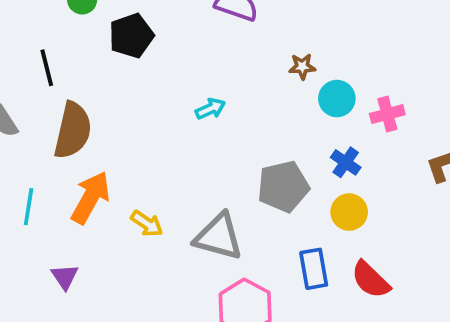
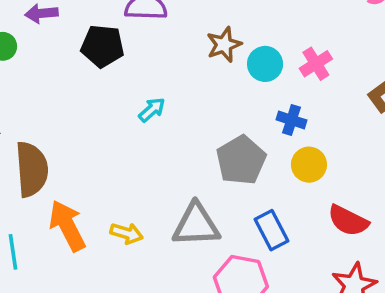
black pentagon: (131, 36) -> (103, 46), moved, turned -30
brown star: (302, 67) -> (224, 45), size x1.4
orange arrow: (90, 198) -> (67, 226), turned -39
blue rectangle: (314, 269) -> (271, 230), moved

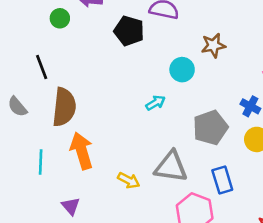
cyan circle: (265, 64) -> (182, 70), moved
cyan arrow: (152, 110) -> (156, 103), moved
yellow arrow: (127, 233) -> (129, 180), moved

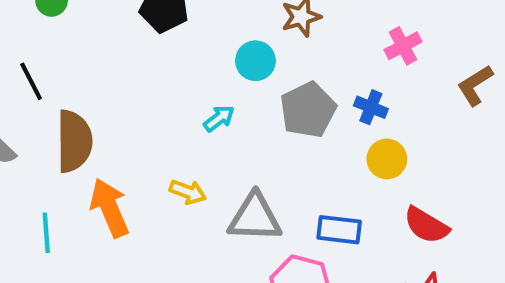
gray pentagon: (210, 128) -> (308, 110), moved
yellow arrow: (129, 180) -> (188, 192), moved
blue rectangle: (222, 180) -> (339, 230), turned -60

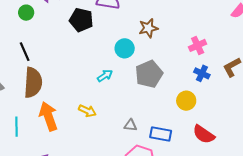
black line: (31, 81) -> (25, 52), moved
blue cross: (371, 107) -> (202, 73), moved
gray triangle: (255, 218) -> (131, 125), moved, size x0.5

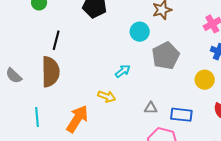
black line: (25, 52) -> (56, 40), moved, turned 42
cyan arrow: (105, 76) -> (123, 71), moved
orange arrow: (48, 116) -> (77, 119), moved, turned 56

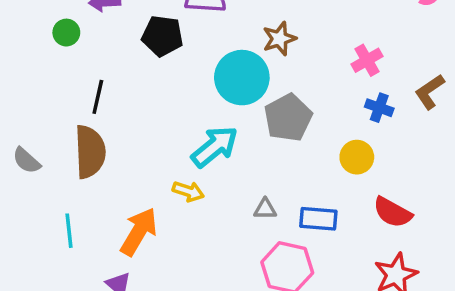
cyan circle: (140, 32) -> (242, 78), size x1.6
cyan arrow: (123, 71) -> (215, 147), size x1.8

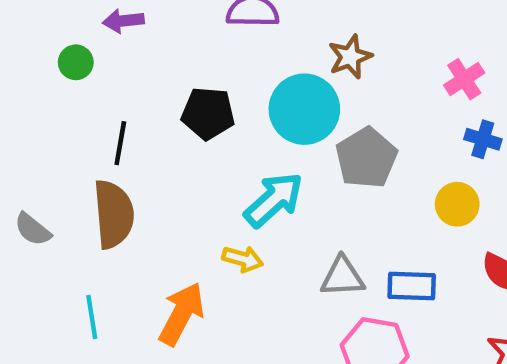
black pentagon: (162, 36) -> (208, 113), moved
gray triangle: (265, 209) -> (342, 277), size x1.5

